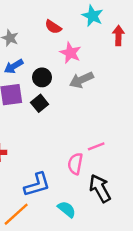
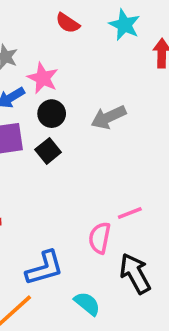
red semicircle: (53, 27) -> (68, 23), moved
pink star: (70, 53) -> (43, 78), moved

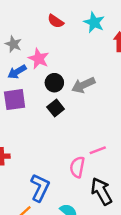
black circle: (52, 114) -> (54, 83), moved
black square: (48, 151) -> (56, 108), moved
blue L-shape: (45, 268) -> (40, 188), turned -48

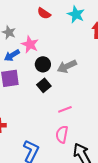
pink line: (98, 150) -> (65, 109), moved

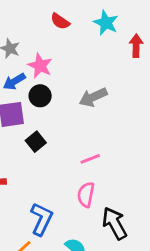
black circle: (43, 64) -> (40, 96), moved
black square: (44, 85) -> (36, 142), moved

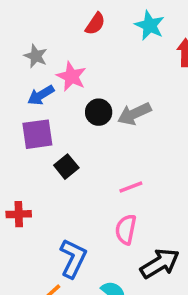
red semicircle: (60, 21) -> (95, 24), turned -90
black circle: (40, 96) -> (99, 112), moved
black arrow: (115, 223) -> (160, 263), turned 88

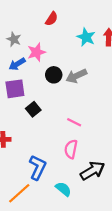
cyan star: (150, 25) -> (86, 37), moved
pink star: (71, 76) -> (36, 52), turned 30
pink line: (131, 187) -> (74, 122), turned 48

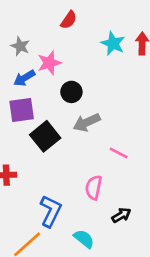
gray arrow: (76, 76) -> (87, 122), moved
black square: (33, 109) -> (45, 136), size x1.5
pink line: (74, 122) -> (119, 153), moved
black arrow: (92, 171) -> (121, 215), size x0.6

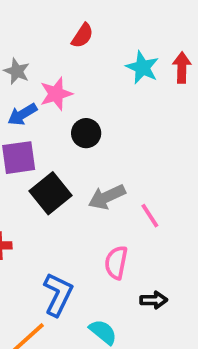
gray arrow: (87, 122) -> (107, 197), moved
pink line: (119, 153) -> (150, 216), turned 30
black arrow: (121, 215) -> (154, 300), turned 30

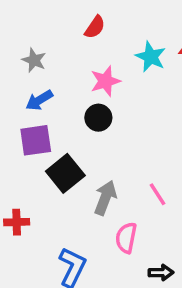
pink star: (56, 94) -> (105, 81), moved
gray arrow: (107, 197) -> (105, 198), moved, turned 136

